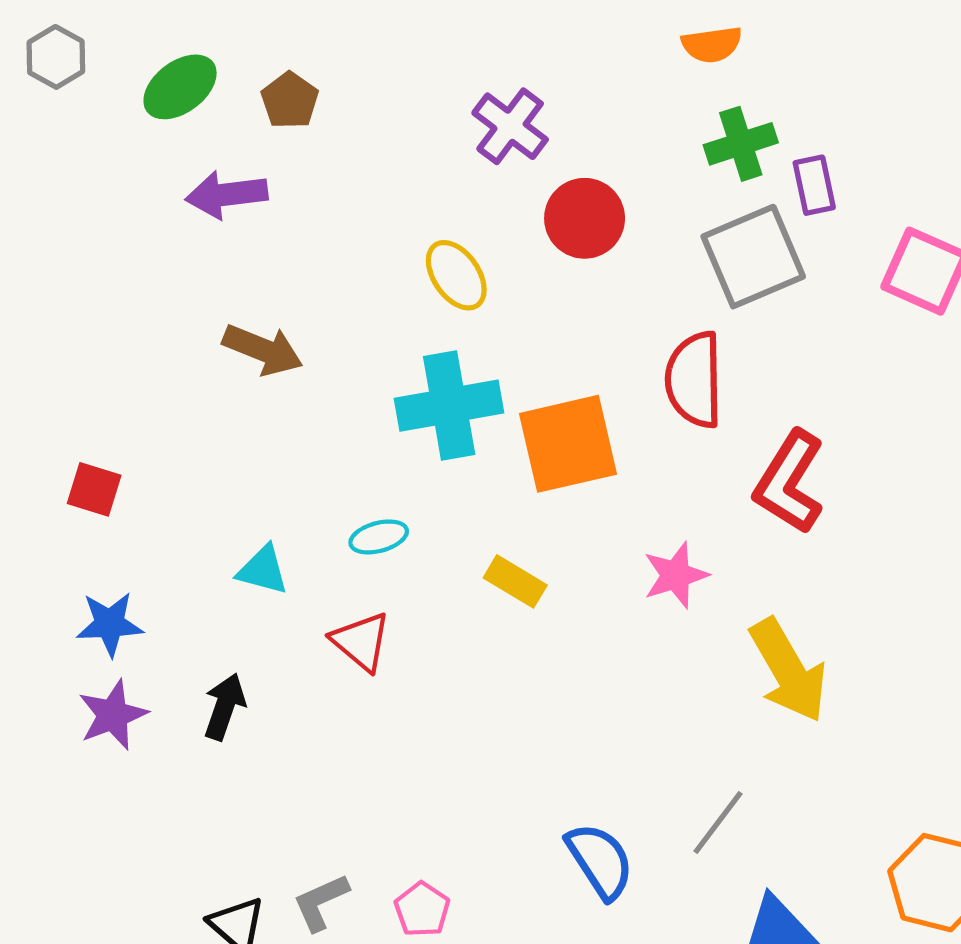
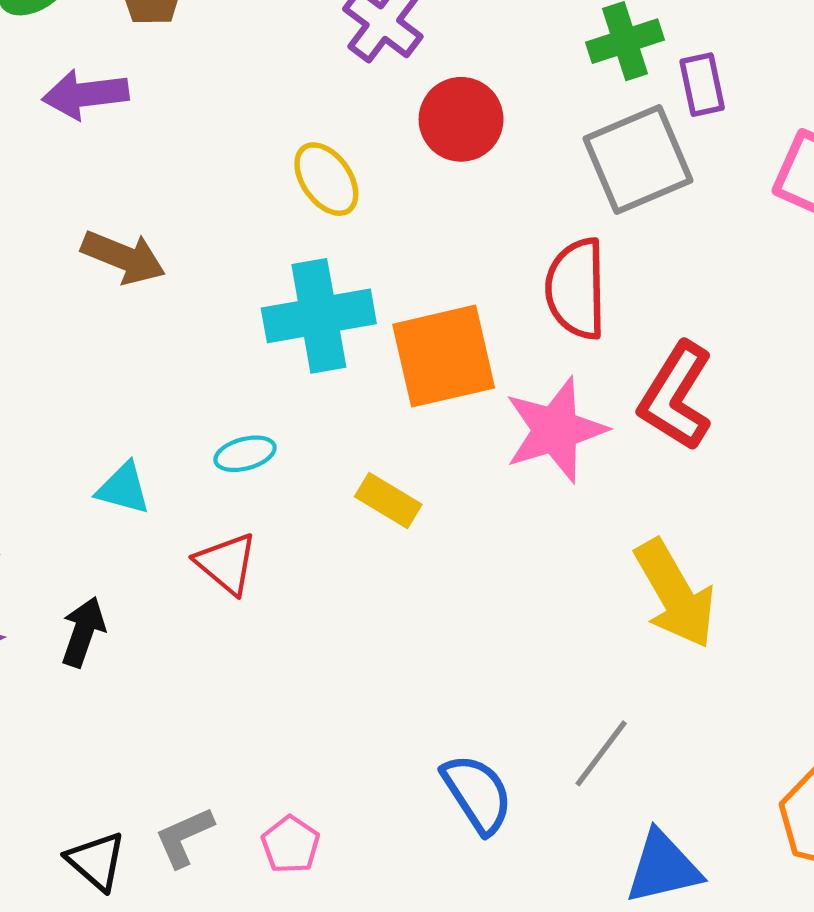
pink star: (676, 575) -> (556, 430), moved, size x1.5

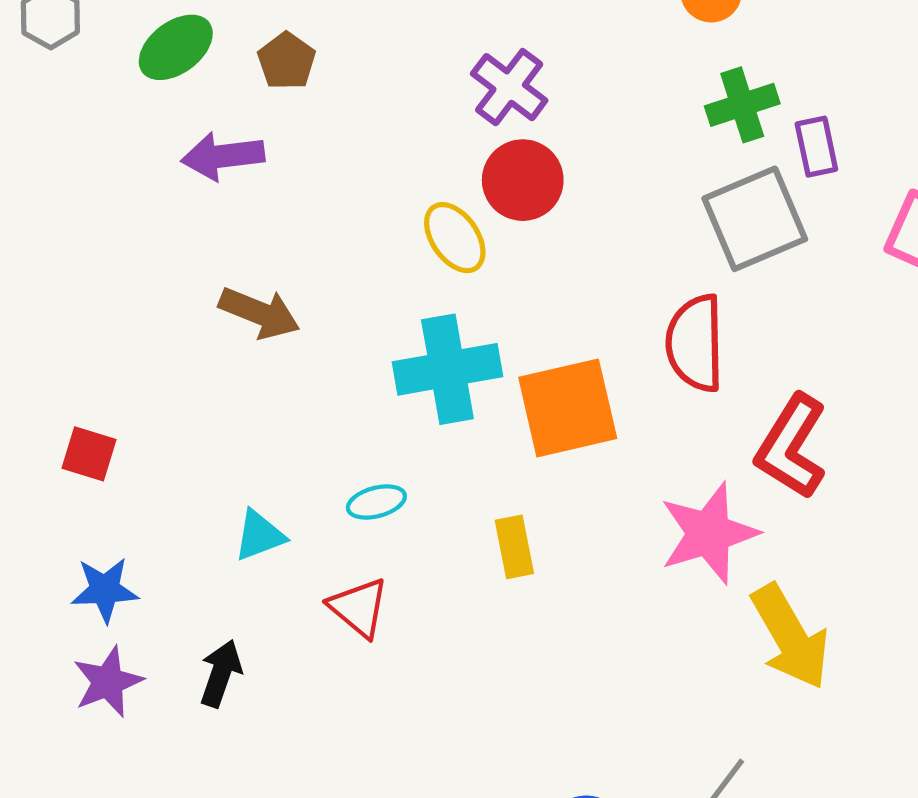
red circle: (461, 119) -> (523, 180), moved
pink star: (556, 430) -> (709, 533), moved
cyan triangle: (123, 488) -> (259, 535), turned -36
yellow rectangle: (388, 500) -> (514, 547), turned 48

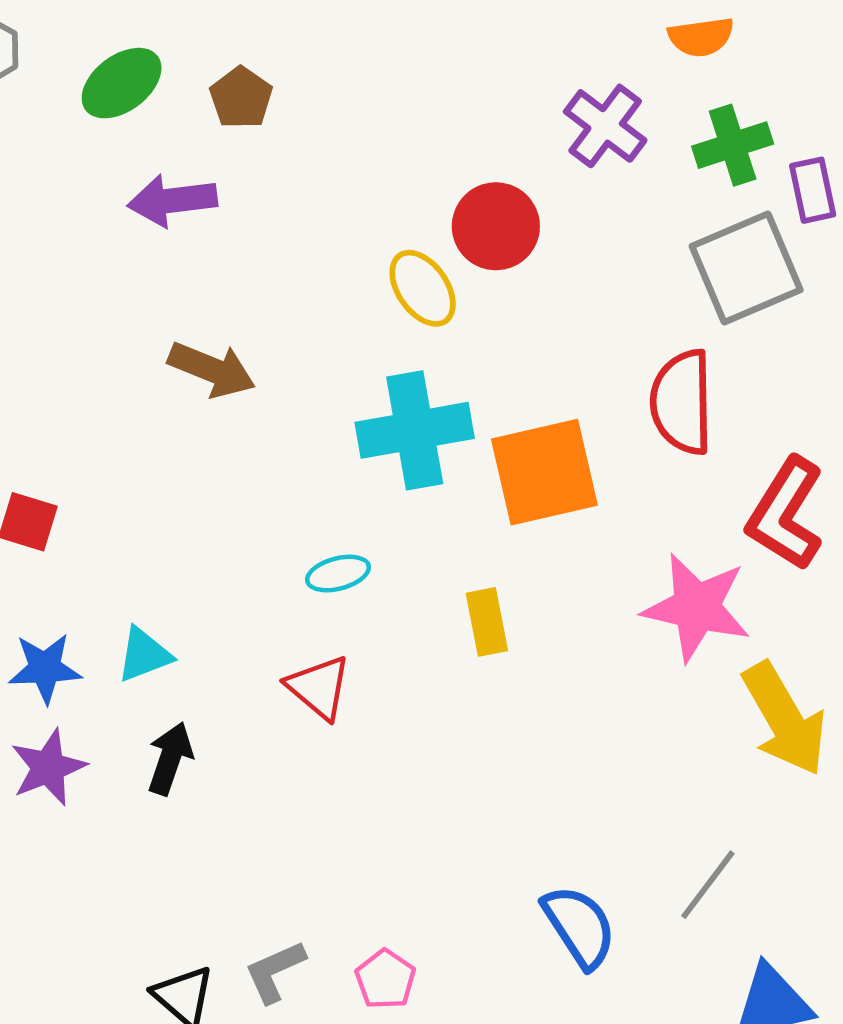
purple cross: (509, 87) -> (605, 126), moved
pink star: (709, 533) -> (697, 607), turned 30
cyan triangle: (259, 535) -> (144, 655), moved

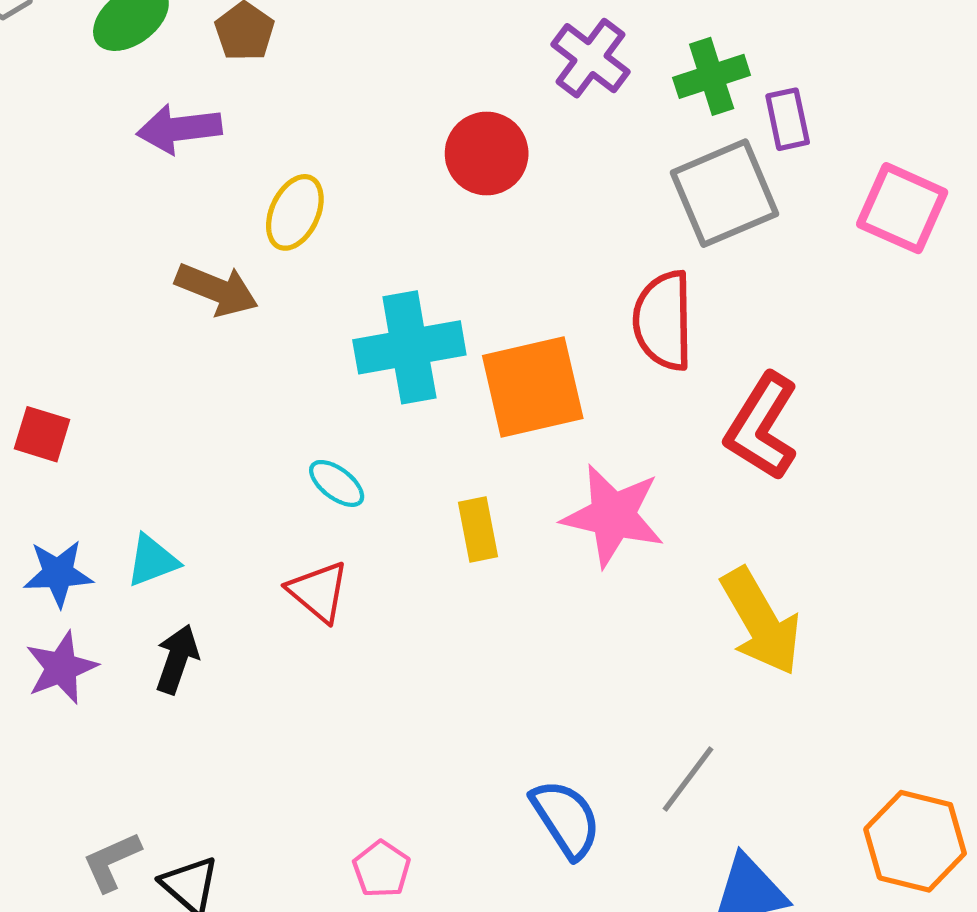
yellow ellipse: (423, 288) -> (295, 212), moved, turned 60
cyan ellipse: (338, 574) -> (337, 483), turned 52
pink star: (697, 607) -> (613, 516), moved
gray L-shape: (275, 971) -> (112, 862), moved

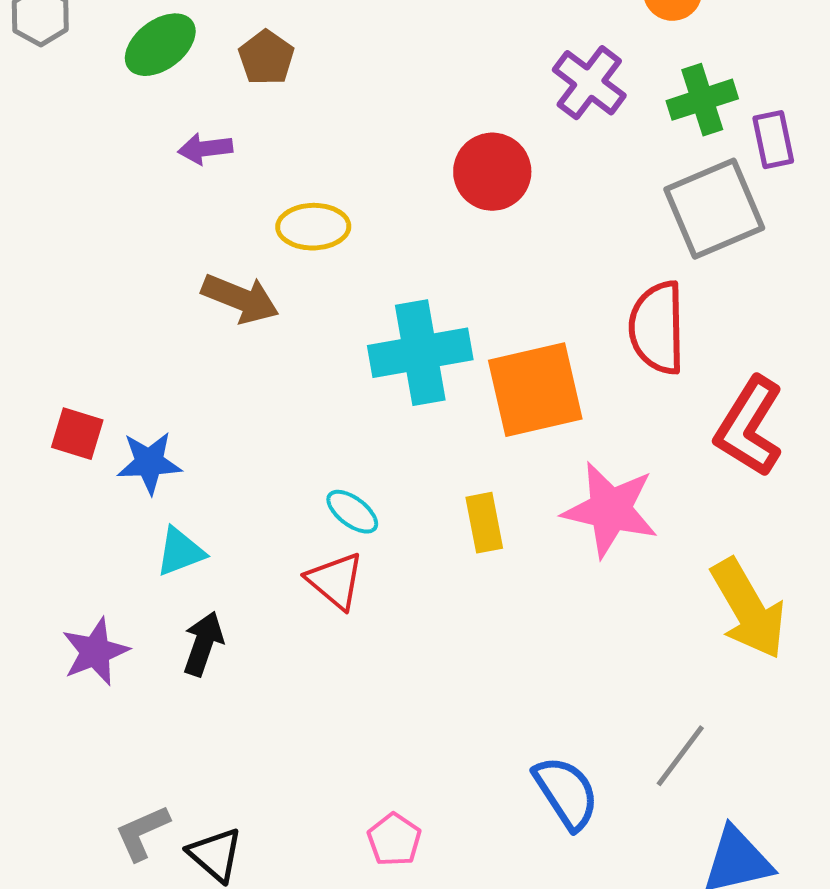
purple arrow: (179, 129) -> (205, 149), size x0.7
yellow ellipse: (295, 212) -> (313, 227), turned 64
cyan ellipse: (337, 483) -> (352, 512), moved
blue star: (58, 573) -> (149, 463), moved

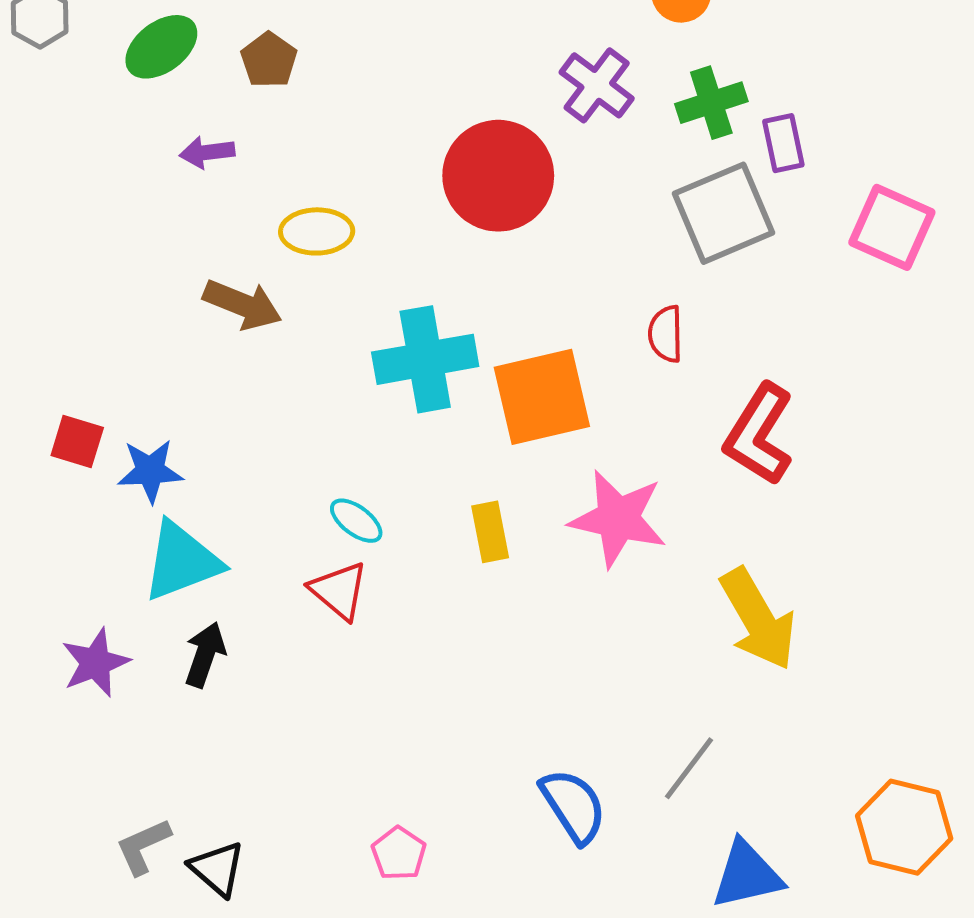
red circle: (492, 172) -> (498, 176), size x1.4
red semicircle: (657, 328) -> (666, 334), size x0.6
cyan triangle: (180, 552) -> (182, 561), size x1.6

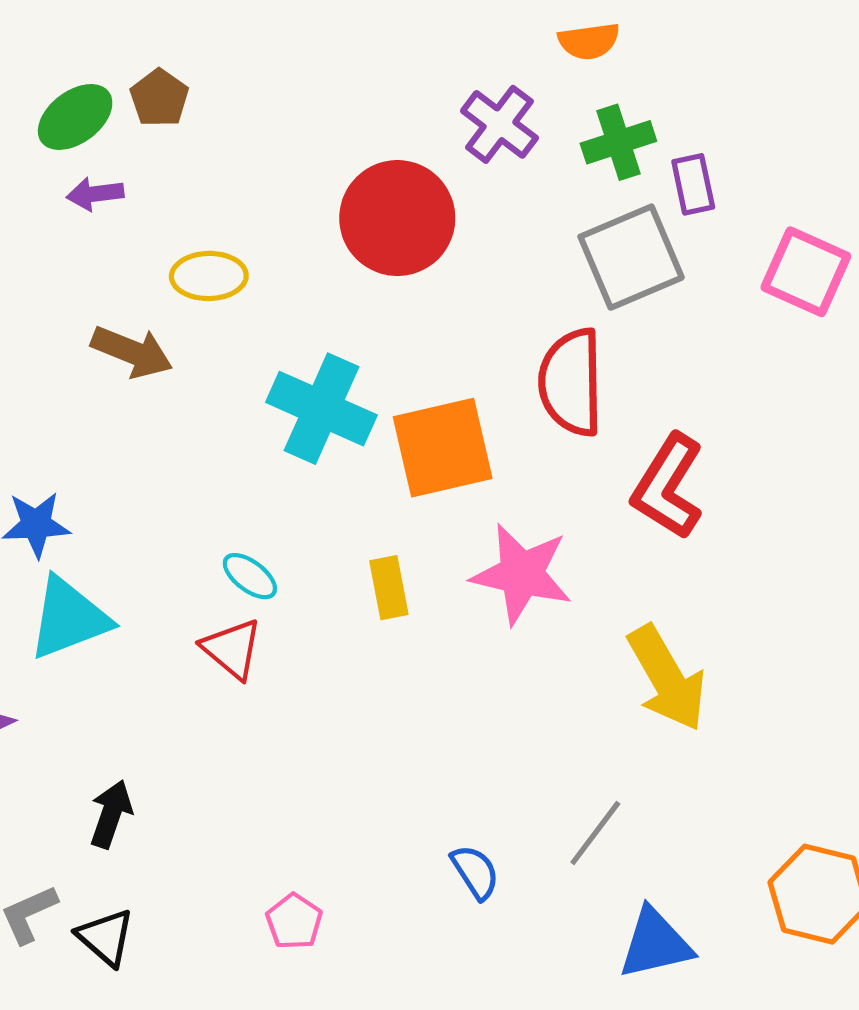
green ellipse: (161, 47) -> (75, 117), moved
red semicircle: (666, 334) -> (571, 382), size x1.8
cyan cross: (425, 359) -> (321, 409), turned 34
black arrow: (205, 655) -> (111, 814), moved
blue semicircle: (573, 806) -> (475, 872), size x0.7

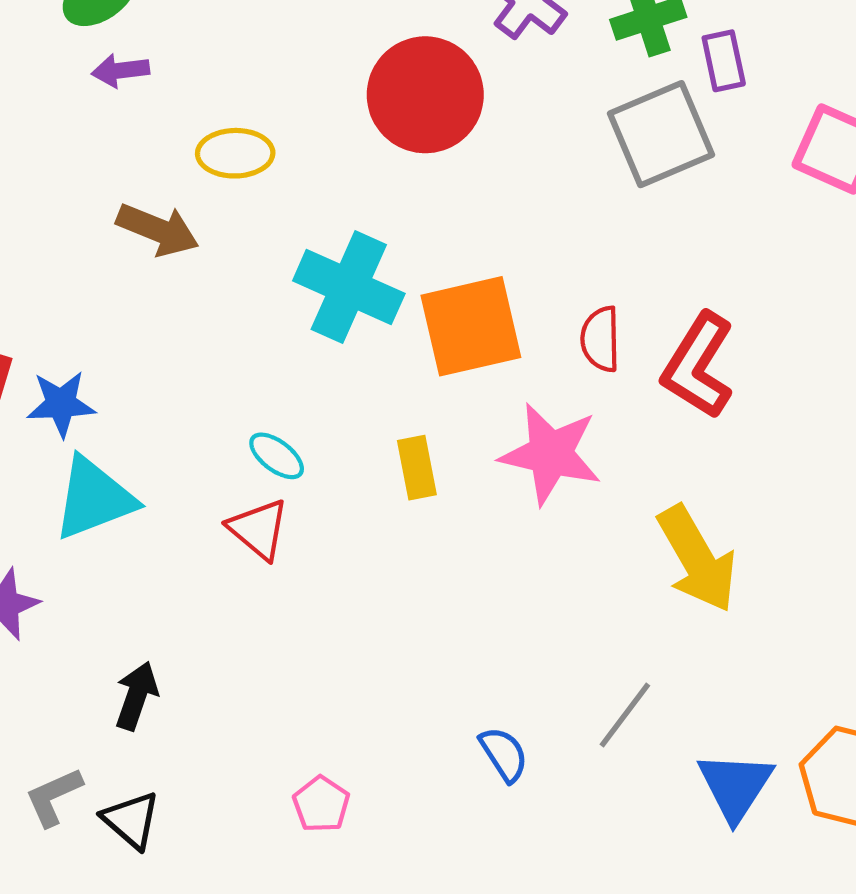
red semicircle: (571, 382) -> (600, 339), moved, size x0.6
blue triangle: (655, 944) -> (735, 786), moved, turned -44

